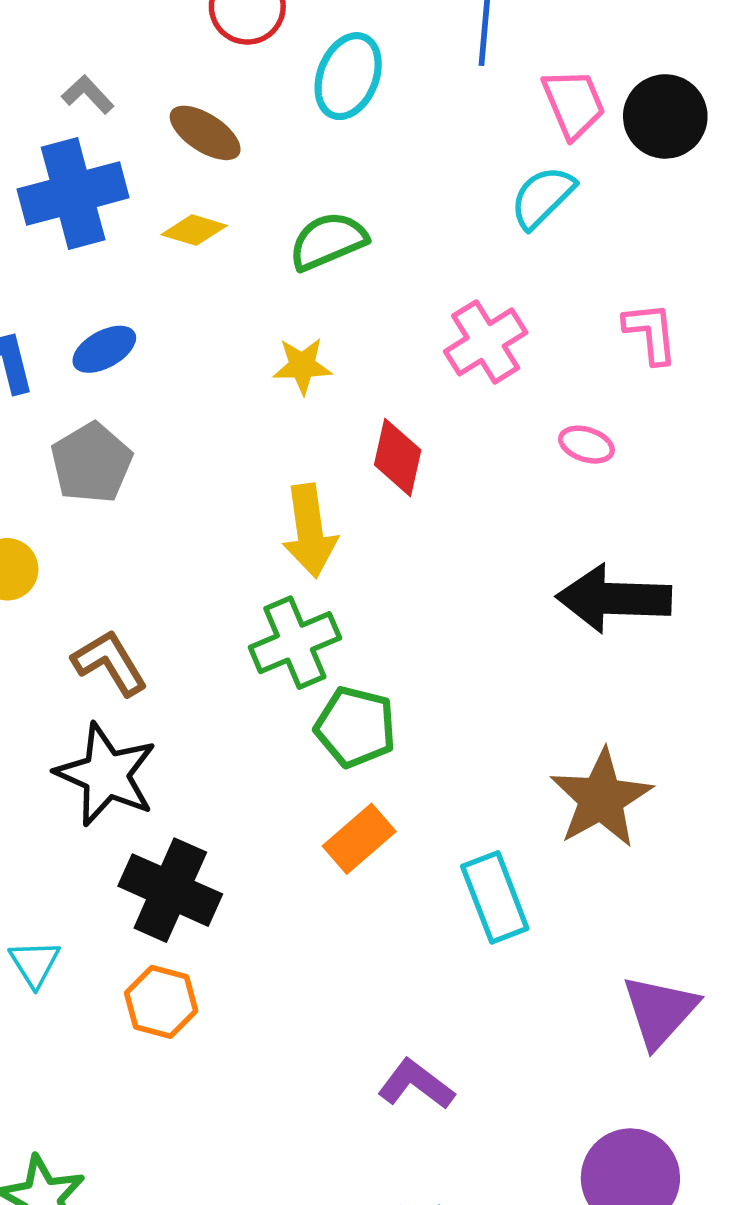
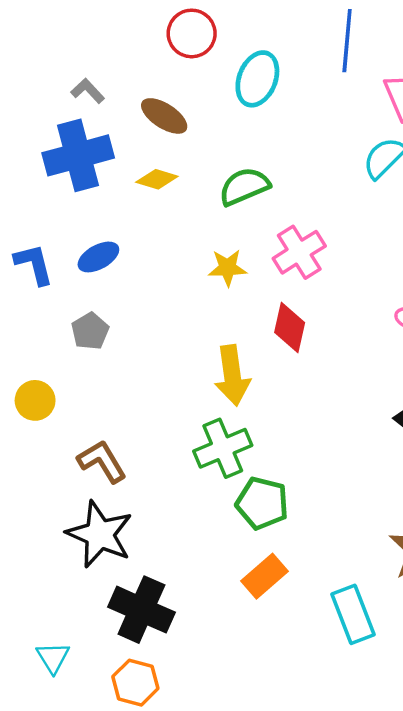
pink cross: (486, 342) -> (299, 252), moved
gray pentagon: (91, 463) -> (90, 331), size x0.7

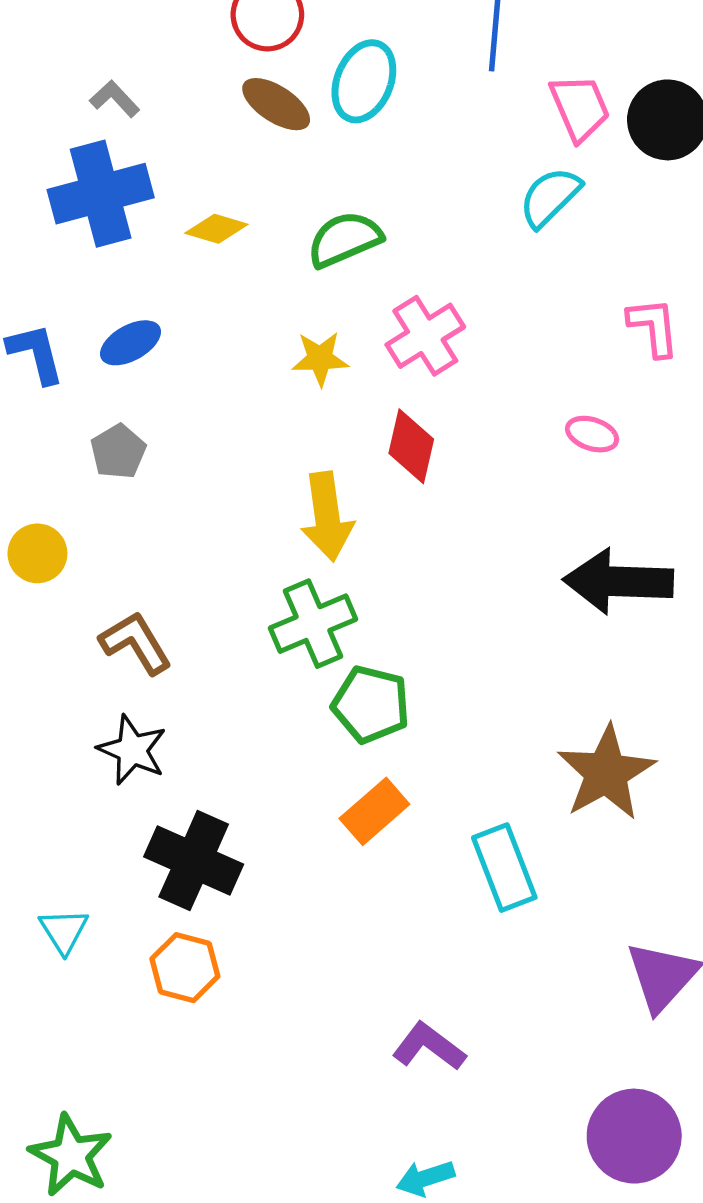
brown ellipse: (164, 116) -> (276, 104), moved
black star: (100, 534) -> (132, 750), size x0.7

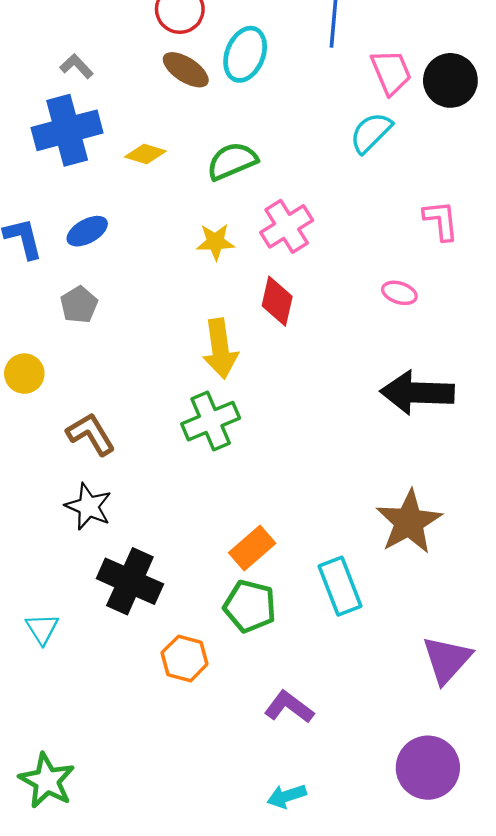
green pentagon: (371, 704) -> (250, 606), moved
orange hexagon: (185, 968) -> (185, 658), moved

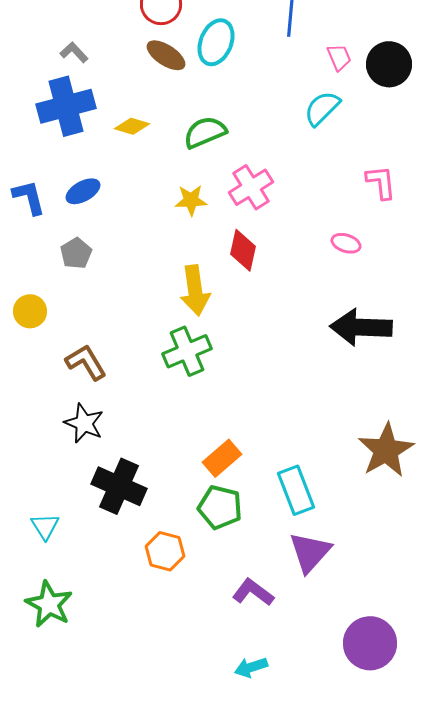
pink trapezoid: (391, 72) -> (339, 57), size x0.7
brown star: (409, 522) -> (386, 450), moved
purple triangle: (447, 660) -> (310, 552), moved
green star: (47, 781) -> (49, 604), moved

